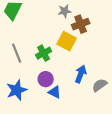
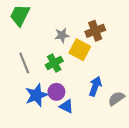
gray star: (65, 11) -> (62, 35), moved
blue star: (17, 90) -> (36, 95), moved

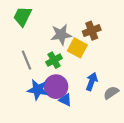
gray star: (62, 35) -> (61, 35), size x1.5
purple circle: (56, 92) -> (56, 87), size x1.5
blue star: (36, 95) -> (38, 90), turned 30

